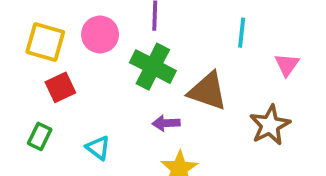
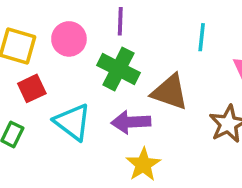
purple arrow: (166, 123) -> (131, 122), size x1.5
cyan triangle: (98, 148) -> (72, 122), moved, size x1.6

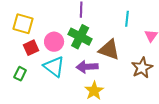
pink circle: (69, 39) -> (54, 42), moved

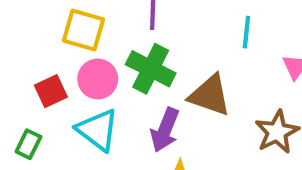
yellow square: (23, 24) -> (83, 30), moved
purple arrow: (87, 67) -> (165, 130), turned -65

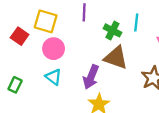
green cross: (151, 69) -> (112, 30), moved, size x0.7
red square: (51, 91) -> (20, 36), moved, turned -30
cyan triangle: (98, 130) -> (54, 77), size x0.7

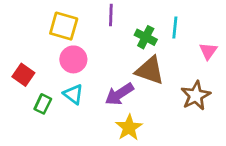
red square: (20, 36) -> (23, 75), moved
purple arrow: (91, 77) -> (119, 94), turned 35
green rectangle: (15, 85) -> (43, 104), moved

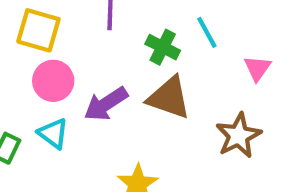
cyan line: (175, 27) -> (207, 32), turned -35
purple arrow: (119, 94) -> (106, 104), moved

